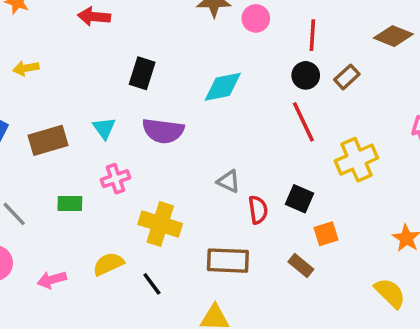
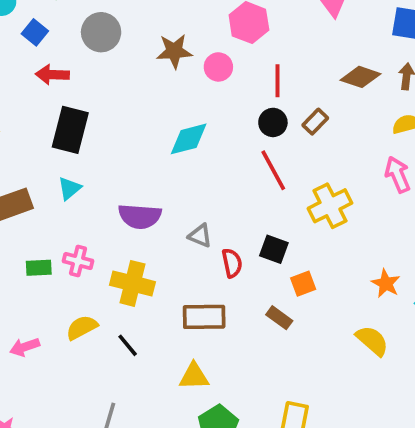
black rectangle: (142, 73) -> (70, 130), moved, size x1.4
cyan triangle: (104, 128) -> (69, 188), turned 30
purple semicircle: (163, 131) -> (140, 216), moved
pink cross: (115, 179) -> (78, 261), moved, turned 36

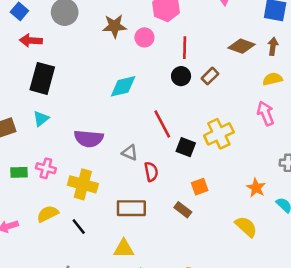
red line: (273, 170) -> (162, 124), moved
black square: (274, 249) -> (186, 147), moved

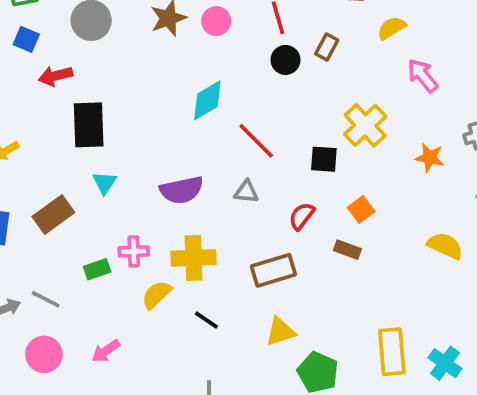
yellow semicircle: (273, 79) -> (392, 28), moved
red line: (162, 124) -> (256, 141), moved
red semicircle: (151, 172) -> (302, 216), moved, turned -114
orange star: (256, 188) -> (430, 158), moved
yellow semicircle: (48, 214) -> (157, 295), moved

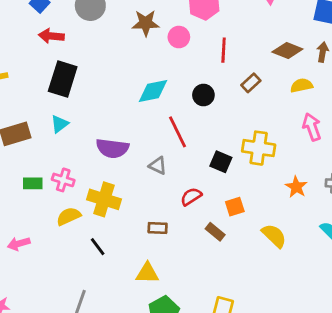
black circle: (286, 60) -> (203, 95), moved
yellow cross: (365, 125) -> (259, 148), turned 32
yellow semicircle: (445, 246) -> (274, 236), moved
brown rectangle: (273, 270) -> (158, 228), size x0.6

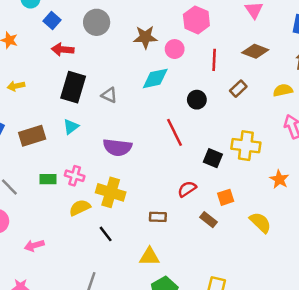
brown diamond: (287, 51) -> (255, 51), moved
cyan diamond: (153, 91) -> (155, 78), moved
gray triangle: (158, 166) -> (109, 95), moved
pink arrow: (19, 244) -> (34, 246), moved

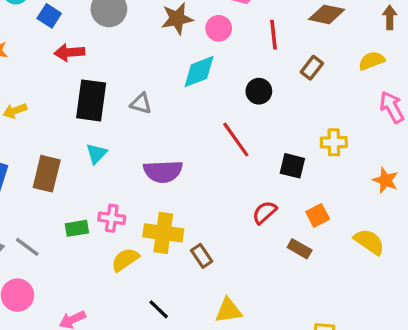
brown rectangle: (32, 136) -> (47, 174), turned -50
yellow cross: (246, 146) -> (334, 142), size x0.7
brown rectangle: (158, 217) -> (202, 256), moved, turned 63
black line: (106, 234) -> (159, 309), moved

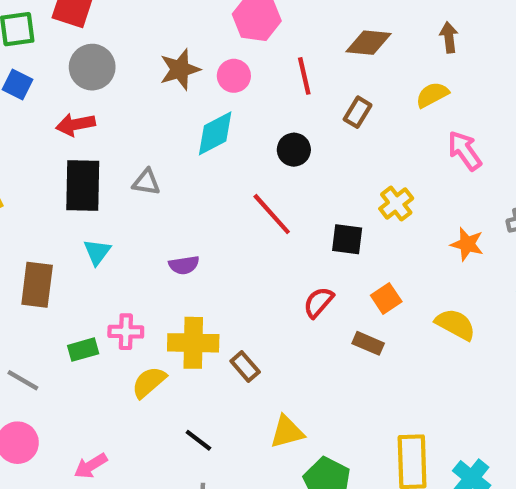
red arrow: (69, 52) -> (76, 124), moved
yellow cross: (334, 142) -> (396, 204), turned -30
purple semicircle: (163, 171) -> (184, 265), size x0.6

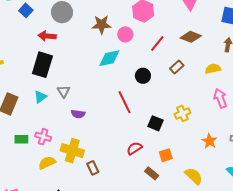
red line: (304, 76) -> (157, 44), turned 36
gray triangle: (146, 182) -> (63, 91), moved, turned 32

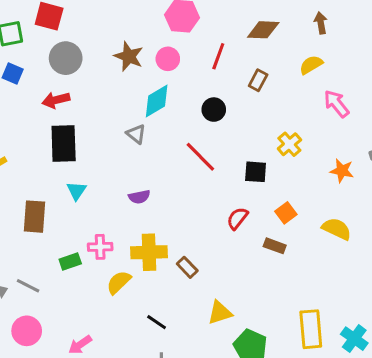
brown star: (102, 25) -> (129, 56), turned -30
gray triangle: (63, 91) -> (136, 134), moved

